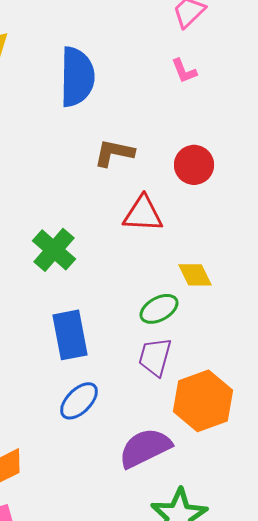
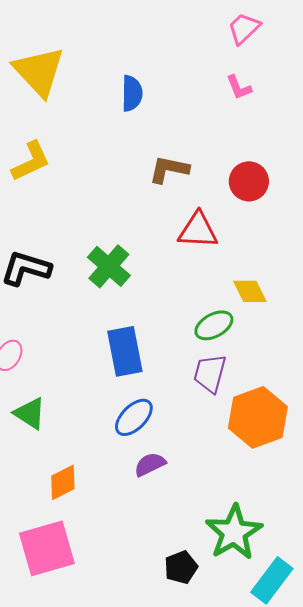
blue semicircle: (77, 77) -> (132, 93), size x0.6
purple semicircle: (145, 448) -> (150, 464), moved, size x0.6

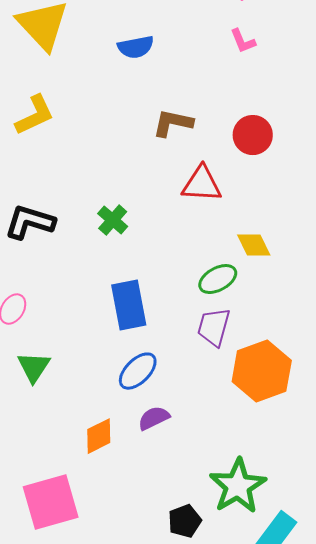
blue semicircle: (132, 93) -> (136, 47), turned 78
green cross: (109, 266) -> (113, 220), size x0.7
green triangle: (30, 413) -> (34, 367), turned 30
orange diamond: (63, 482) -> (99, 436), moved

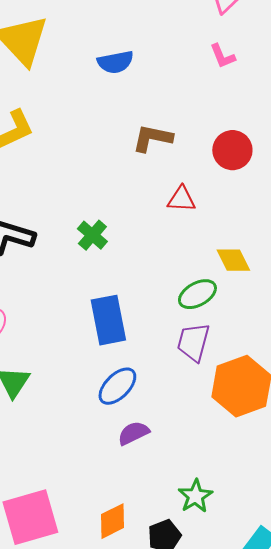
red triangle: (202, 184) -> (181, 199), size x0.7
orange diamond: (99, 436) -> (112, 521), moved
green star: (238, 486) -> (195, 496), moved, size x0.6

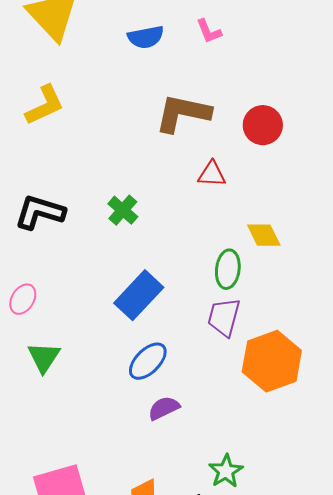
pink L-shape: (222, 56) -> (209, 31), moved
brown L-shape: (152, 138) -> (183, 113), size x1.4
green ellipse: (197, 294) -> (228, 269), turned -54
blue rectangle: (108, 320) -> (139, 295), turned 54

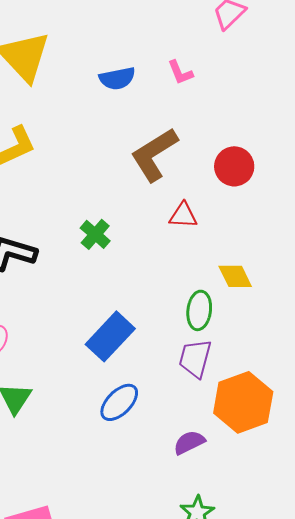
brown L-shape: (183, 113) -> (154, 154), turned -44
green cross: (123, 210) -> (95, 234), moved
purple semicircle: (164, 408) -> (189, 442), moved

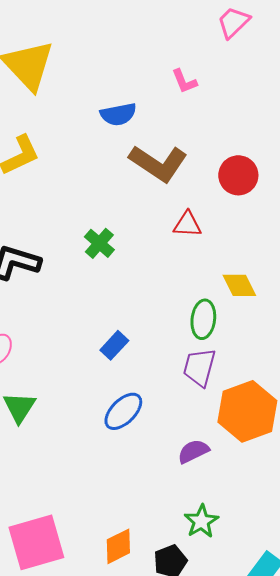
blue semicircle: (117, 78) -> (118, 114), moved
brown L-shape: (154, 154) -> (158, 163), turned -114
blue rectangle: (110, 336) -> (114, 345), size x0.6

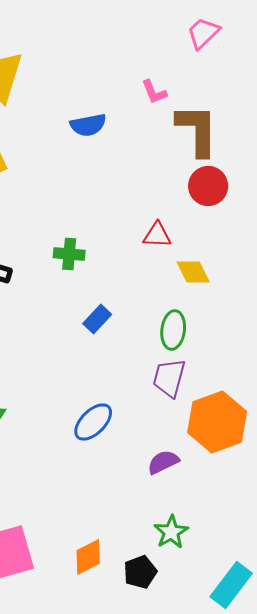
brown L-shape: (158, 163) -> (197, 130), moved, turned -124
green cross: (99, 243) -> (69, 254), turned -36
yellow diamond: (239, 285) -> (193, 272), moved
blue rectangle: (114, 345) -> (97, 319), moved

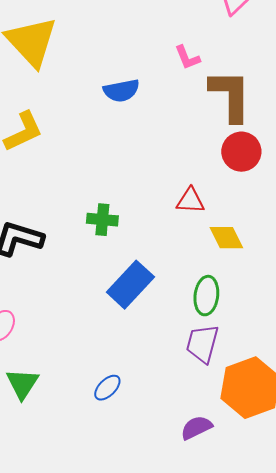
blue rectangle: (97, 319) -> (130, 285), size x1.6
blue ellipse: (93, 422) -> (107, 388), moved, size x0.7

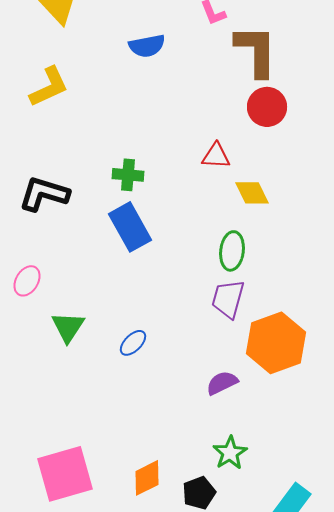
blue rectangle: (130, 285) -> (130, 227), moved, turned -72
green triangle: (22, 384) -> (68, 327), moved

